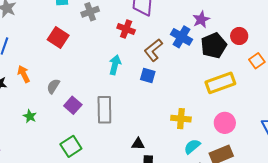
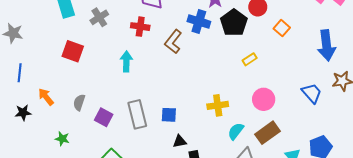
cyan arrow: (115, 65) -> (126, 61), moved
blue square: (148, 76) -> (169, 115), moved
yellow rectangle: (220, 83) -> (250, 59), size x0.5

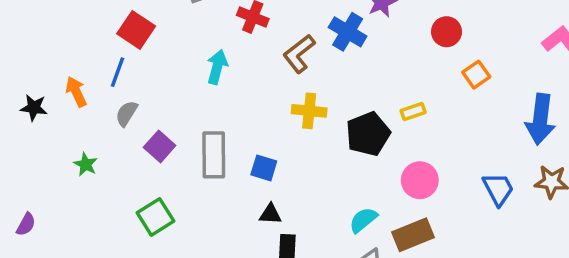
black pentagon: (234, 23) -> (368, 134), moved
blue line: (20, 73) -> (117, 72), moved
yellow cross: (218, 105) -> (309, 111), moved

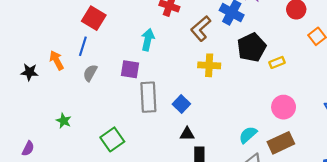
black pentagon: (368, 134) -> (252, 47), moved
purple square: (160, 146) -> (130, 69), moved, turned -30
green star: (86, 164) -> (64, 121), moved
blue square: (264, 168) -> (181, 104), turned 30

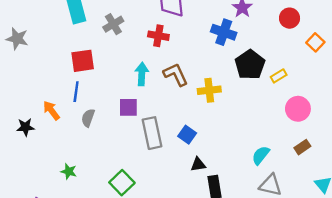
red square: (94, 18) -> (83, 61), turned -30
brown L-shape: (201, 28) -> (176, 74), moved, turned 115
pink circle: (284, 107) -> (298, 109), moved
brown rectangle: (281, 143) -> (302, 147), moved, size x0.6

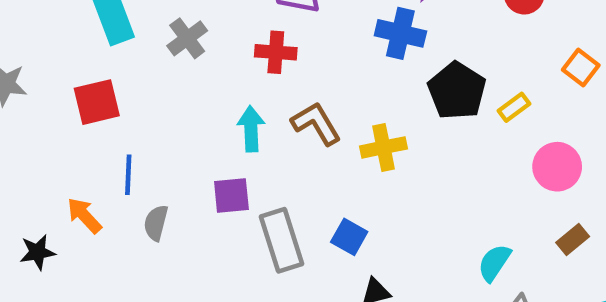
orange square: (315, 42) -> (581, 68), moved
red square: (83, 61) -> (97, 102), moved

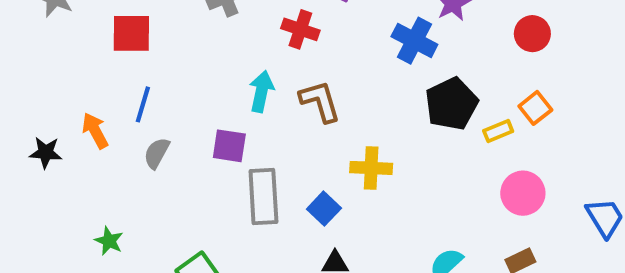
orange square: (581, 68) -> (535, 108), moved
yellow cross: (384, 147) -> (371, 168), moved

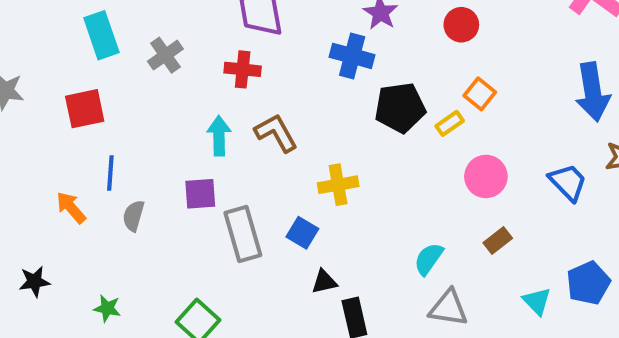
black pentagon: (451, 104) -> (400, 108), turned 30
black star: (46, 152) -> (34, 282), moved

